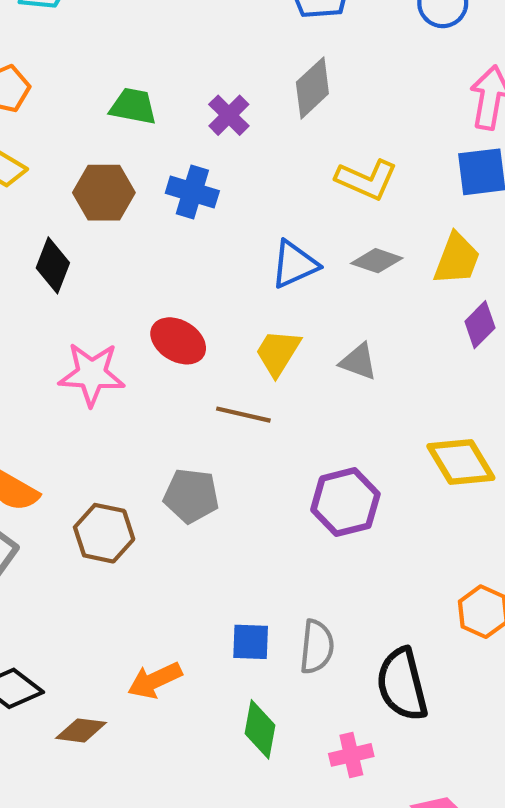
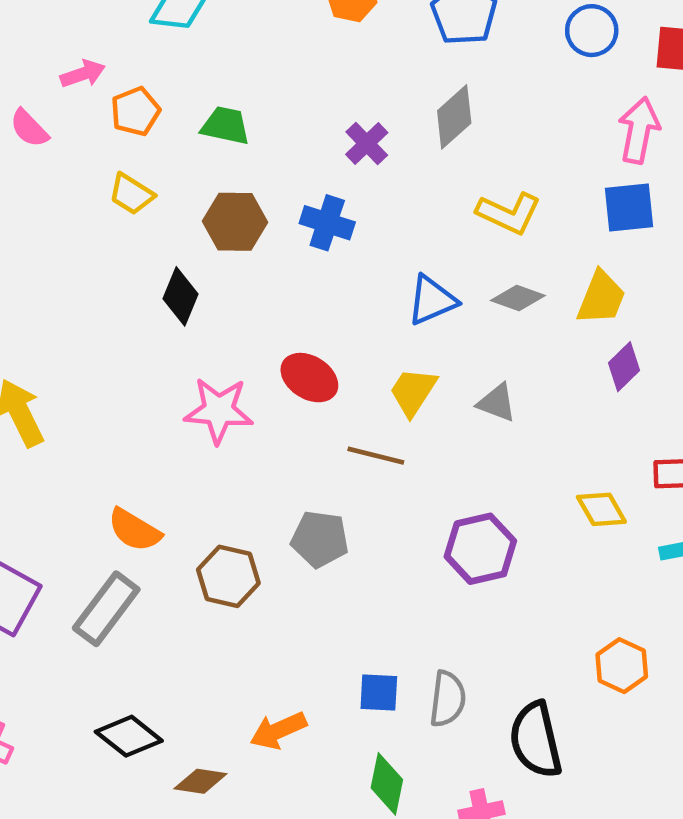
green trapezoid: (133, 106) -> (225, 126), moved
yellow diamond: (461, 462) -> (601, 509), size x0.7

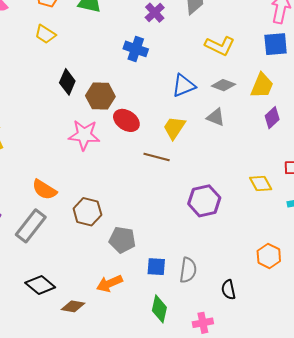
brown hexagon: (235, 222) -> (100, 96), moved
gray triangle: (497, 403) -> (216, 117), moved
gray pentagon: (320, 539) -> (122, 240), moved
black semicircle: (536, 740) -> (228, 290), size x0.6

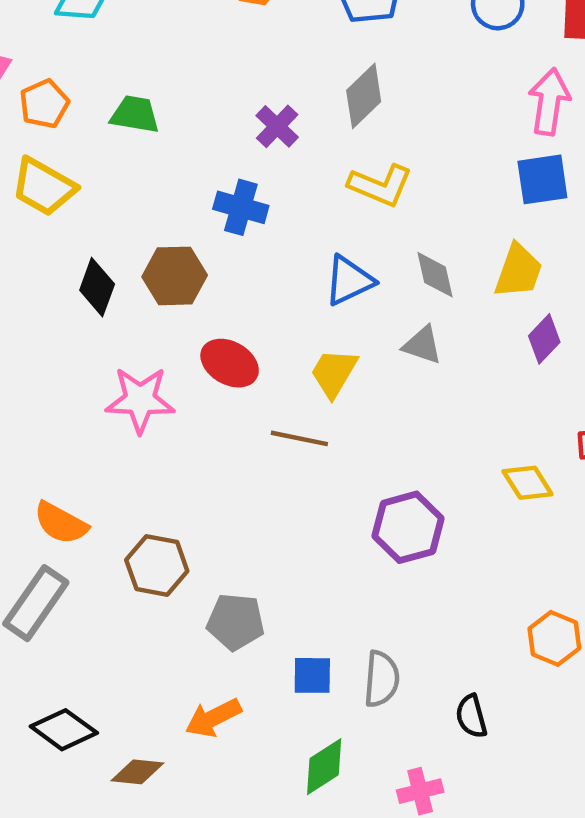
yellow trapezoid: (45, 34) -> (44, 187), size x1.4
yellow L-shape: (220, 46) -> (380, 185), moved
gray diamond: (223, 85) -> (435, 275), turned 60
brown hexagon: (100, 96) -> (175, 276), moved
green diamond: (159, 309) -> (324, 767), turned 48

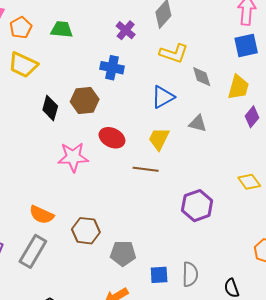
gray diamond: (435, 275) -> (202, 77), moved

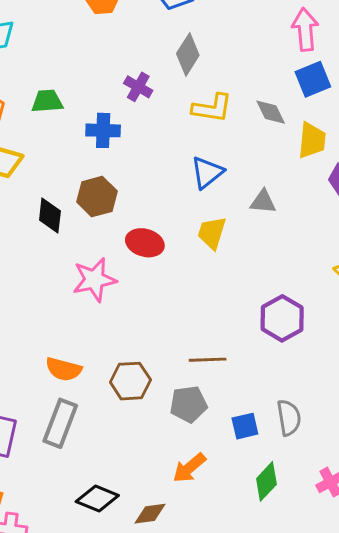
blue cross: (112, 68) -> (103, 130), moved
gray diamond: (202, 77) -> (271, 112), moved
brown line: (146, 169) -> (208, 360), moved

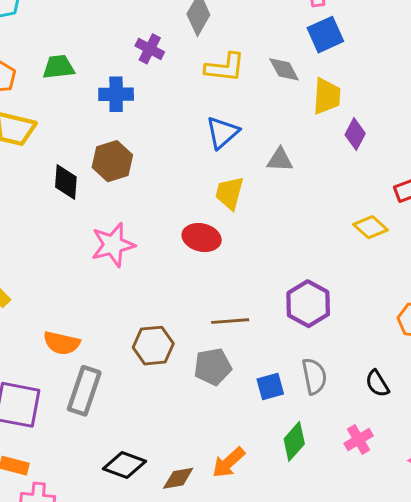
red ellipse: (145, 243) -> (202, 237), moved
purple hexagon: (282, 318) -> (308, 304), moved
orange semicircle: (64, 369) -> (62, 343), moved
orange arrow: (189, 468) -> (229, 463), moved

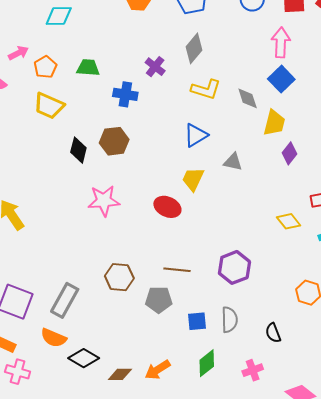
blue square: (325, 35) -> (281, 79), turned -30
orange semicircle: (62, 343) -> (54, 338), moved

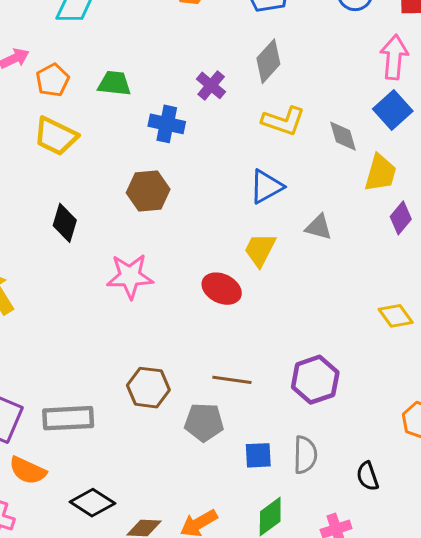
black diamond: (78, 150) -> (65, 223), moved
gray rectangle: (65, 300) -> (68, 418), turned 56
orange semicircle: (54, 338) -> (28, 470), moved

